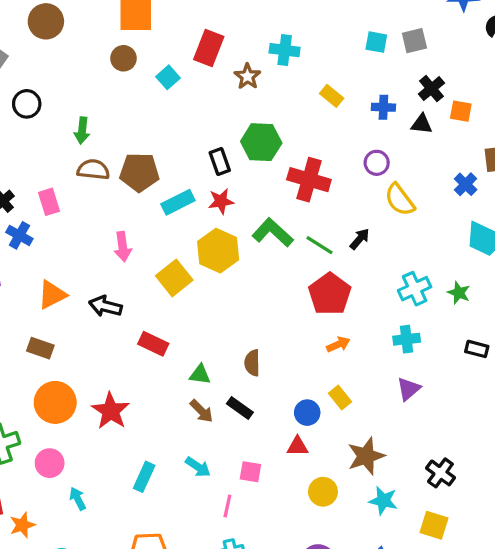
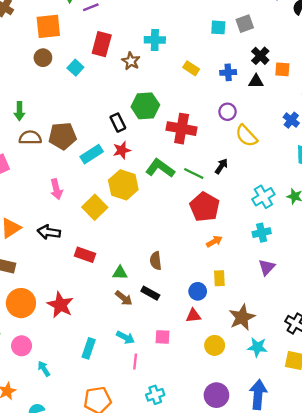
yellow rectangle: (340, 397) -> (219, 278), turned 42
pink line: (227, 506) -> (135, 362), moved

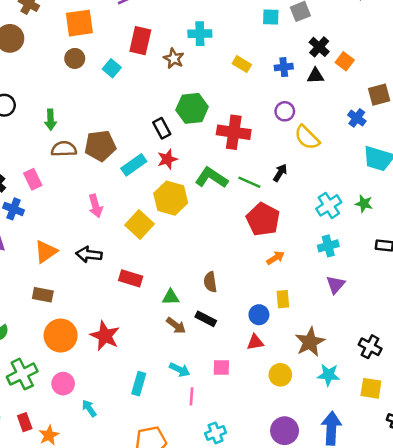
orange square: (282, 69) -> (345, 61), turned 35

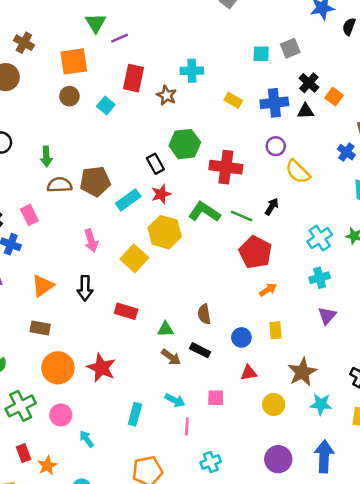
blue cross: (284, 67) -> (274, 103), size x1.5
black arrow: (89, 255) -> (85, 288), turned -95
blue circle: (259, 315) -> (241, 337), moved

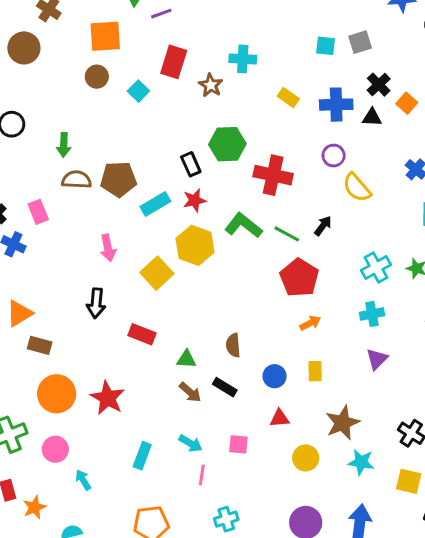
orange triangle: (43, 286) -> (19, 313), moved

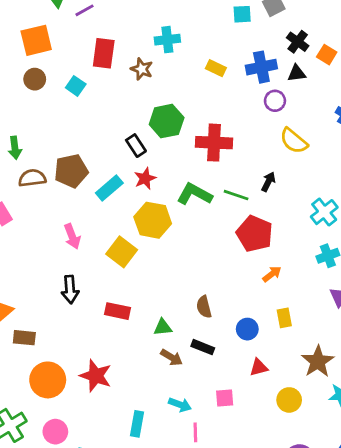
purple circle: (334, 156) -> (275, 101), moved

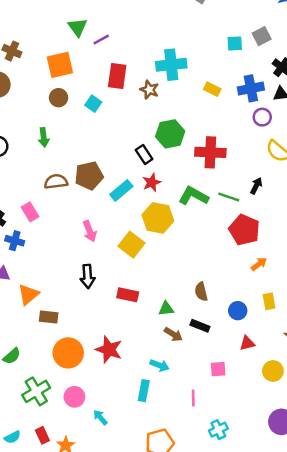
cyan cross: (167, 40) -> (171, 65), size x1.4
green arrow: (15, 148) -> (44, 137), moved
cyan arrow: (180, 405) -> (160, 365), moved

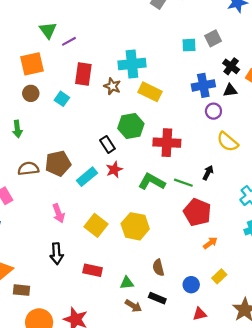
yellow rectangle: (212, 89) -> (150, 92), moved, size x1.5
yellow hexagon: (158, 218) -> (135, 226), moved
yellow rectangle: (269, 301) -> (219, 276), turned 56

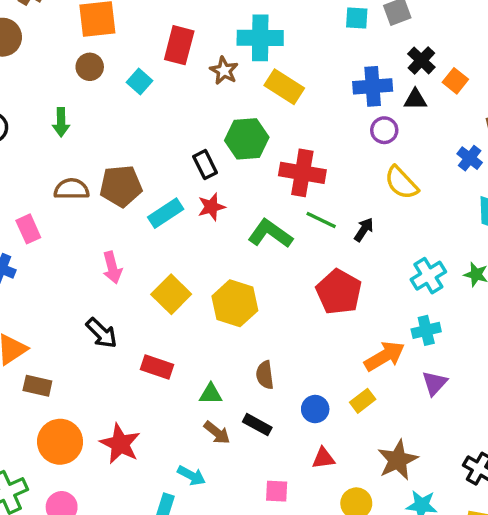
green line: (183, 183) -> (321, 220), moved
orange arrow: (210, 243) -> (384, 356), moved, size x1.6
black arrow: (57, 254) -> (101, 333), turned -48

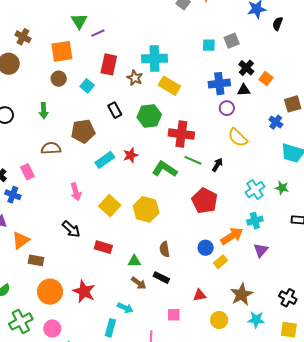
black rectangle: (205, 165) -> (115, 110), moved
brown pentagon: (121, 186) -> (83, 131), moved
blue circle: (315, 409) -> (206, 248), moved

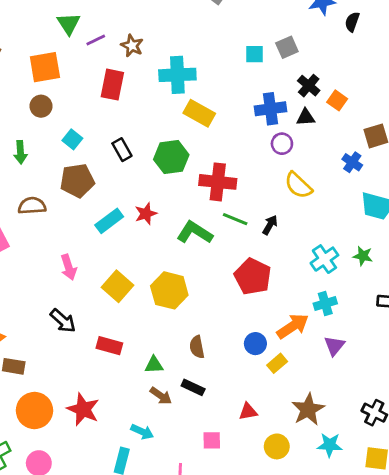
brown star: (135, 78) -> (132, 46), moved
cyan square: (87, 86) -> (72, 139), moved

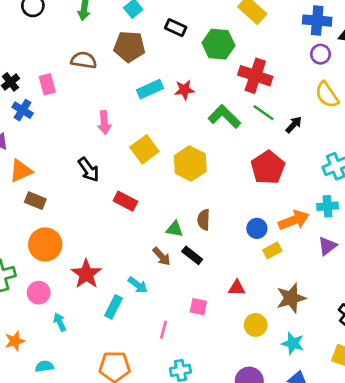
black rectangle: (122, 150) -> (176, 28), turned -48
green triangle: (154, 365) -> (175, 229), moved
red star: (83, 409) -> (86, 274), moved
cyan star: (330, 445) -> (293, 343), moved

